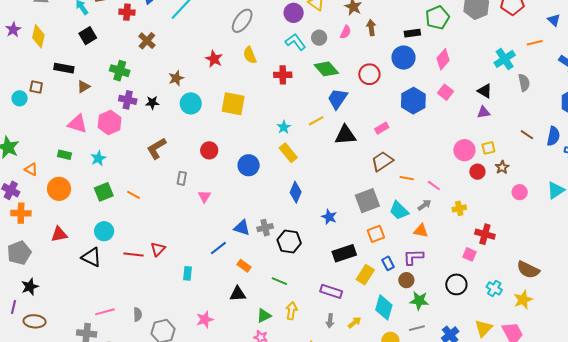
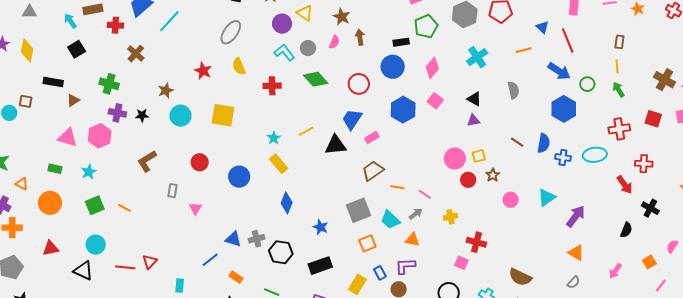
cyan cross: (505, 59) -> (477, 57), moved
blue trapezoid: (337, 99) -> (352, 119), moved
black rectangle: (344, 253) -> (320, 266), moved

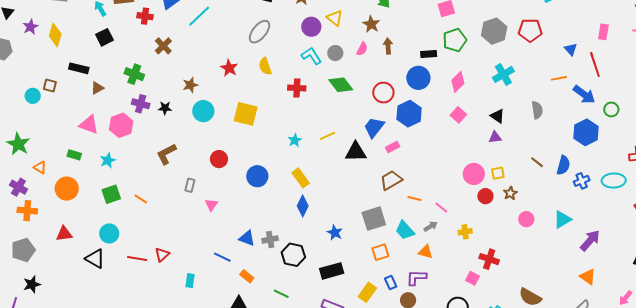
orange line: (524, 50) -> (559, 78), moved
blue hexagon: (403, 110) -> (409, 114), moved
blue cross: (563, 158) -> (582, 181), turned -35
yellow rectangle: (279, 164) -> (301, 178), moved
blue line: (210, 260) -> (222, 257), turned 60

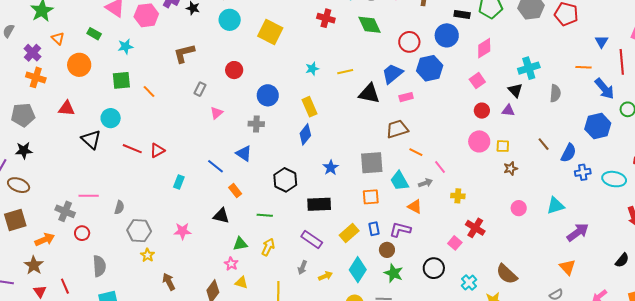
cyan cross: (503, 74) -> (529, 68), moved
red circle: (485, 196) -> (482, 111), moved
pink circle: (526, 219) -> (519, 208), moved
gray cross: (270, 239) -> (256, 124), moved
green line: (281, 294) -> (265, 215), turned -35

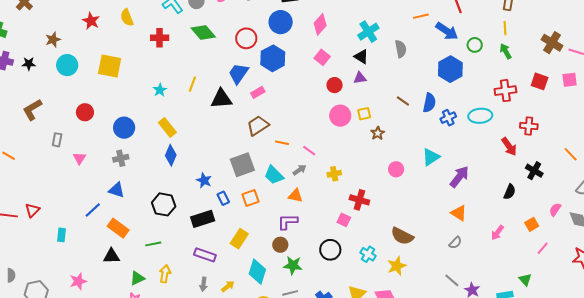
yellow line: (345, 72) -> (192, 84), turned -42
blue line: (216, 166) -> (93, 210), turned -66
orange rectangle: (235, 191) -> (118, 228), size x1.5
blue rectangle: (374, 229) -> (223, 198), moved

